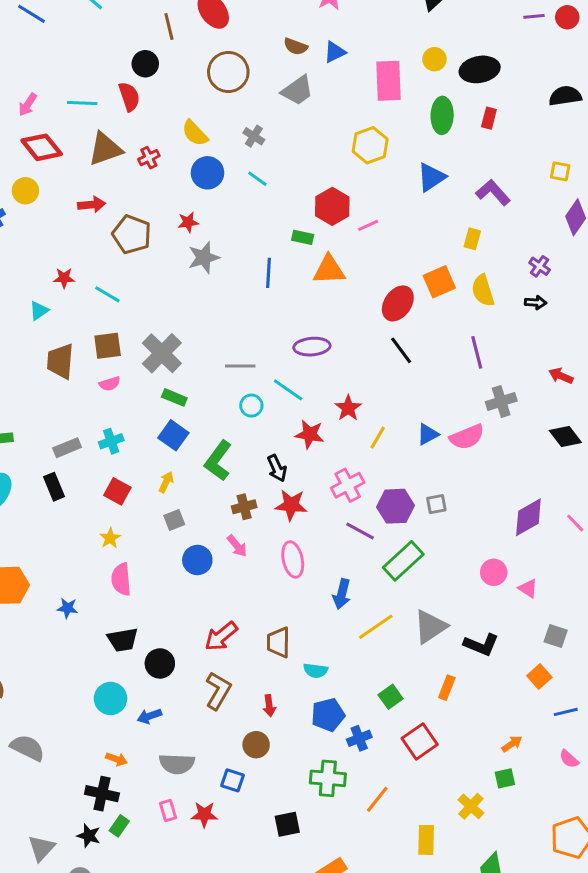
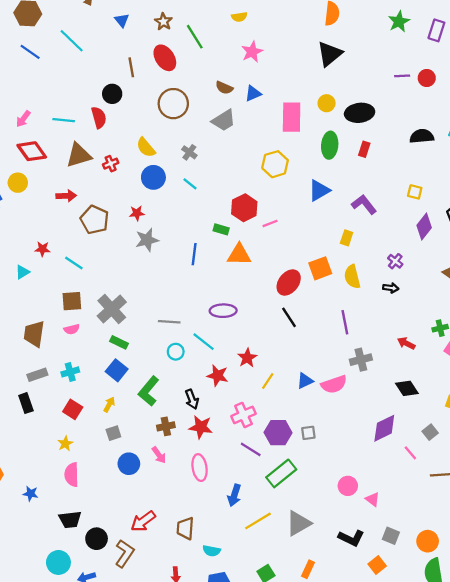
brown trapezoid: (60, 361) -> (34, 334), moved
purple diamond: (528, 517) -> (384, 428), moved
black L-shape: (481, 645) -> (351, 538), moved
brown L-shape: (218, 691) -> (125, 553), moved

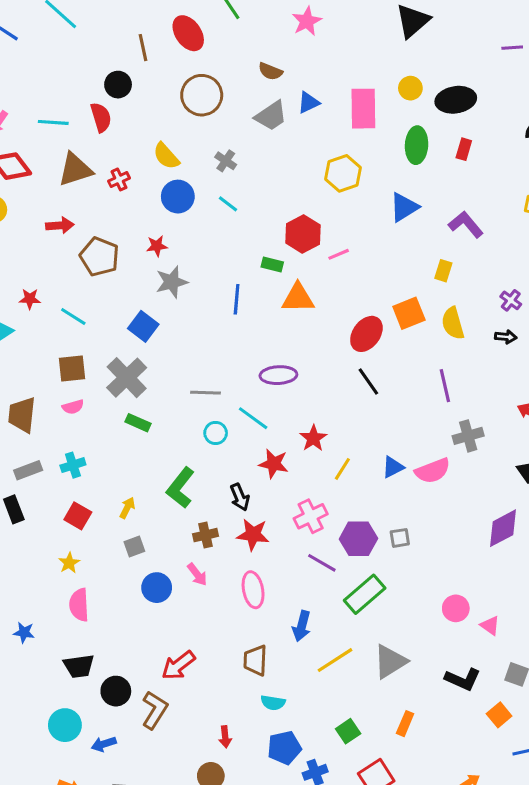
blue triangle: (253, 94) -> (309, 103), moved
blue square: (117, 370) -> (143, 326), moved
brown trapezoid: (185, 528) -> (255, 660), moved

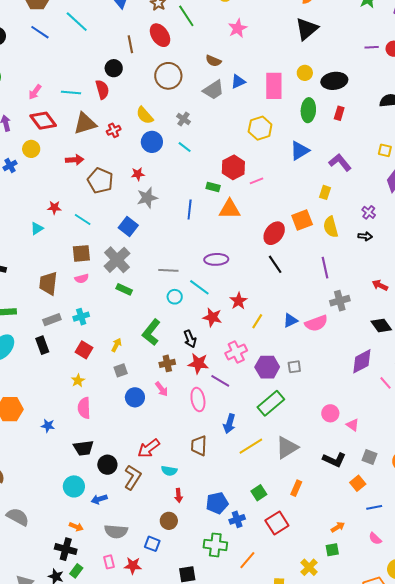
purple line: (322, 563) -> (220, 381), moved
cyan semicircle: (273, 703) -> (169, 471), moved

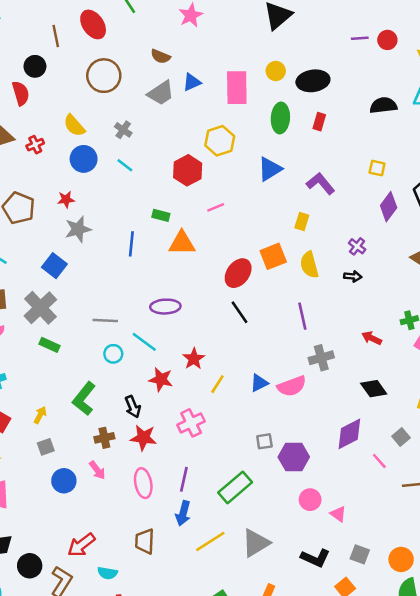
red hexagon: (233, 167) -> (188, 170), moved
purple hexagon: (267, 367) -> (294, 457), moved
purple line: (220, 381) -> (184, 479), moved, turned 72

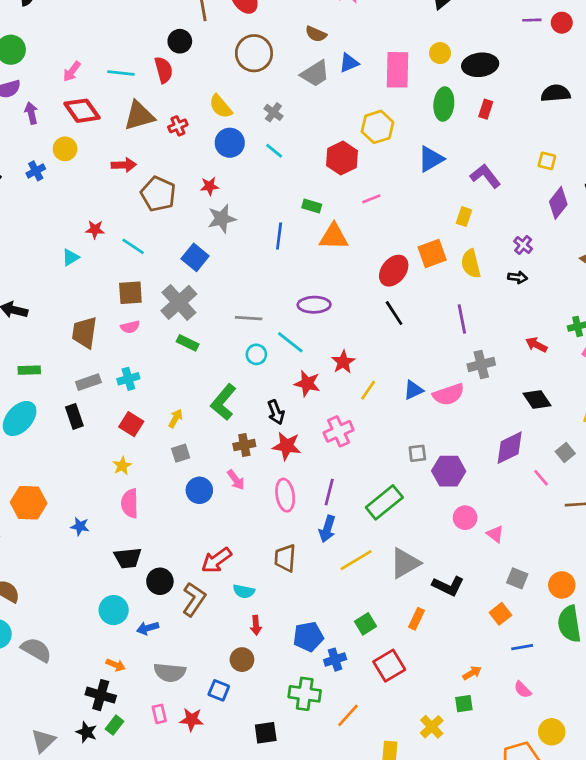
black L-shape: (315, 558) -> (448, 586), moved

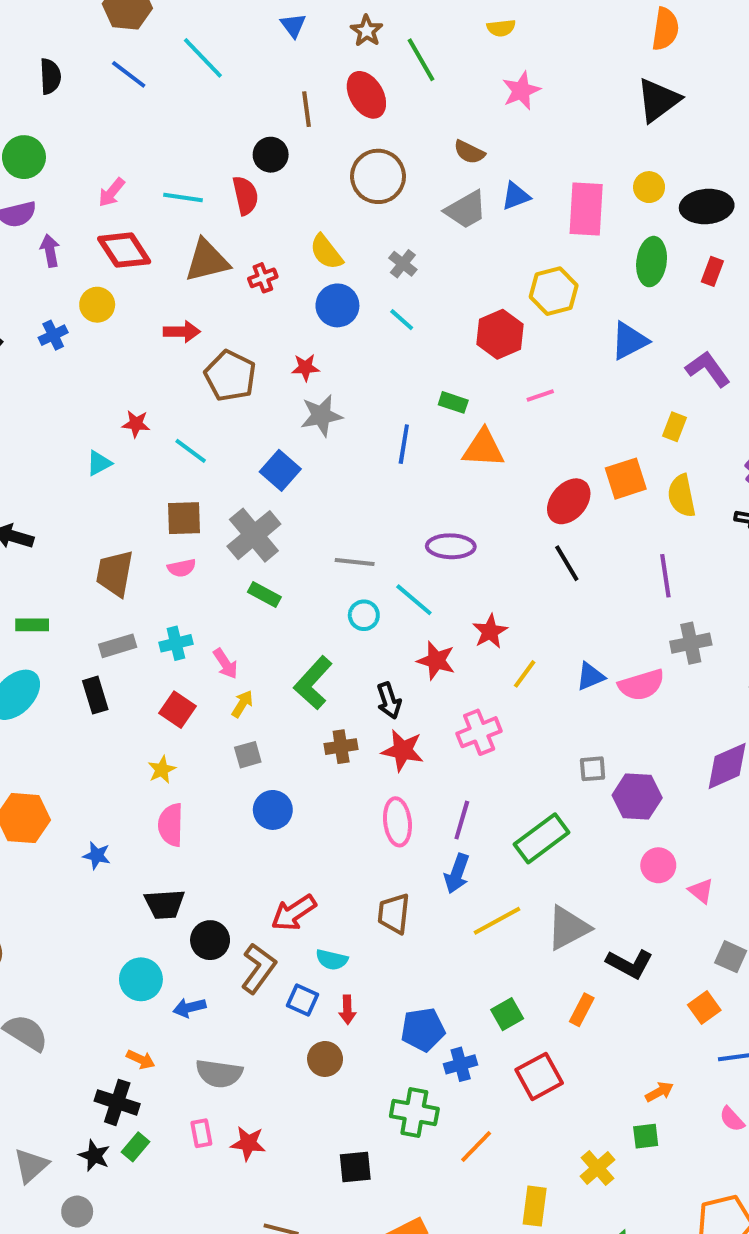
pink arrow: (236, 480) -> (225, 664), moved
blue square: (219, 690) -> (303, 1000), moved

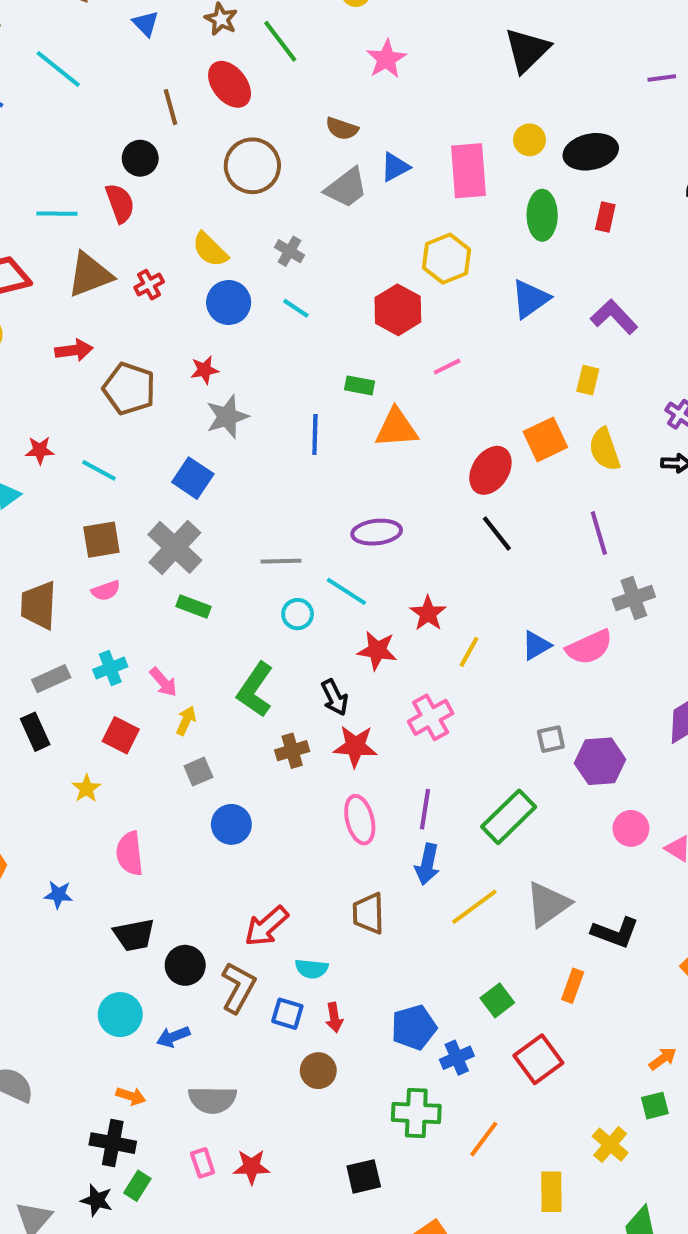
yellow star: (162, 770) -> (86, 788), moved

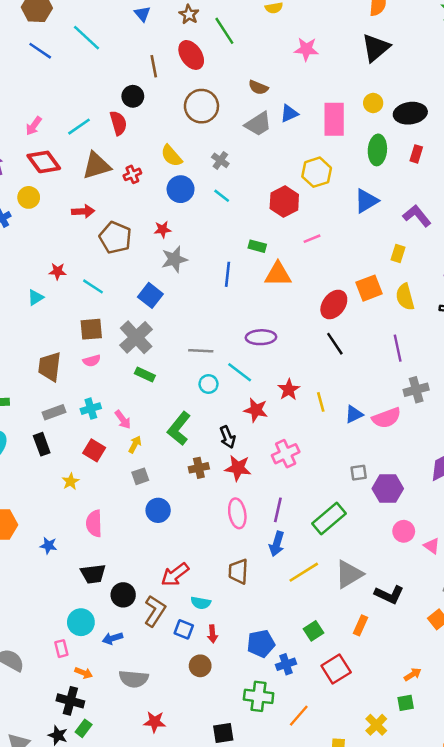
pink star: (386, 59) -> (306, 49), moved, turned 30
cyan line: (57, 214) -> (79, 127), turned -40
yellow line: (469, 652) -> (321, 402), moved, turned -48
pink rectangle: (203, 1163) -> (61, 649), moved

